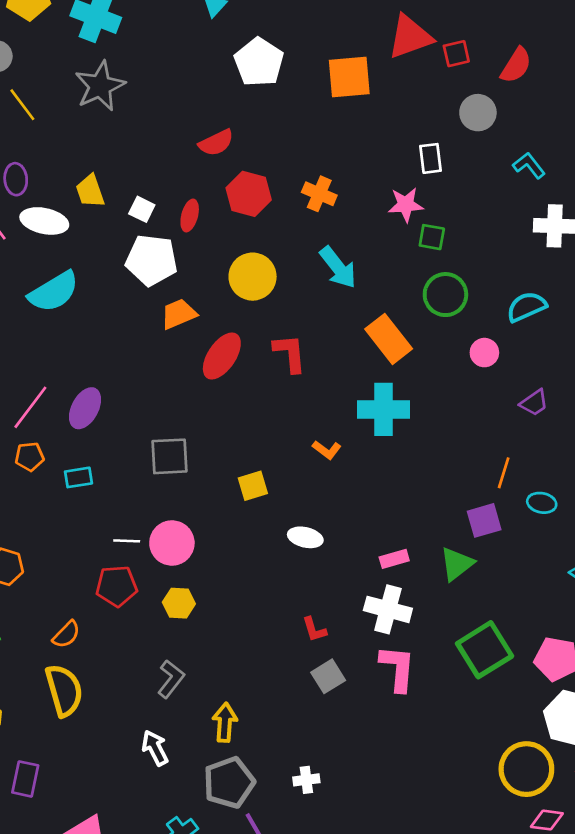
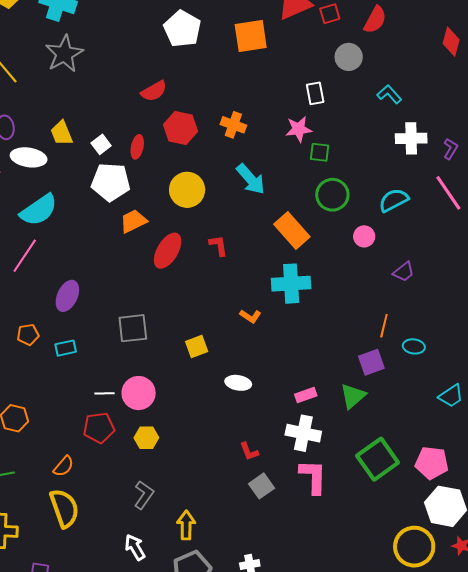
white square: (142, 209) -> (101, 144), turned 30
red L-shape: (290, 353) -> (218, 246), size x0.7
pink line: (30, 407) -> (25, 256), moved

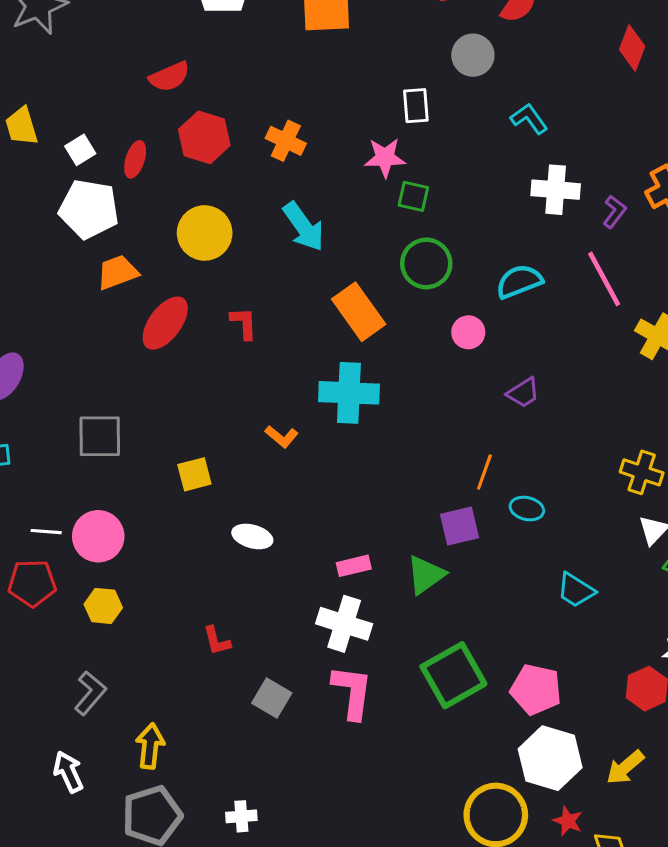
cyan trapezoid: (451, 396) -> (576, 590), turned 60
red L-shape: (249, 451) -> (217, 641), moved
gray square: (262, 486) -> (272, 698), turned -30

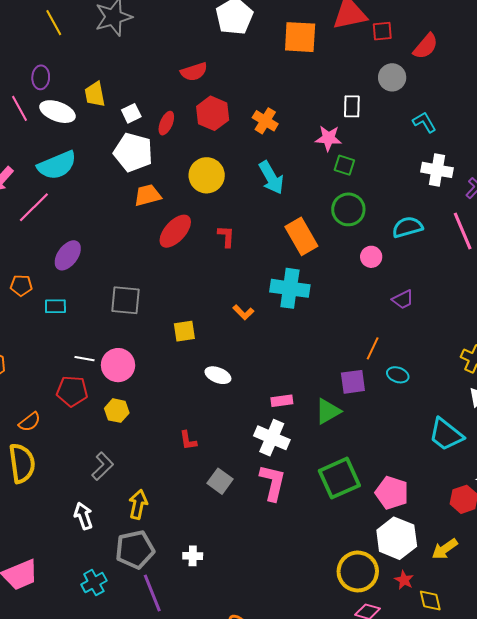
cyan trapezoid: (576, 590) -> (446, 434), moved, size x1.4

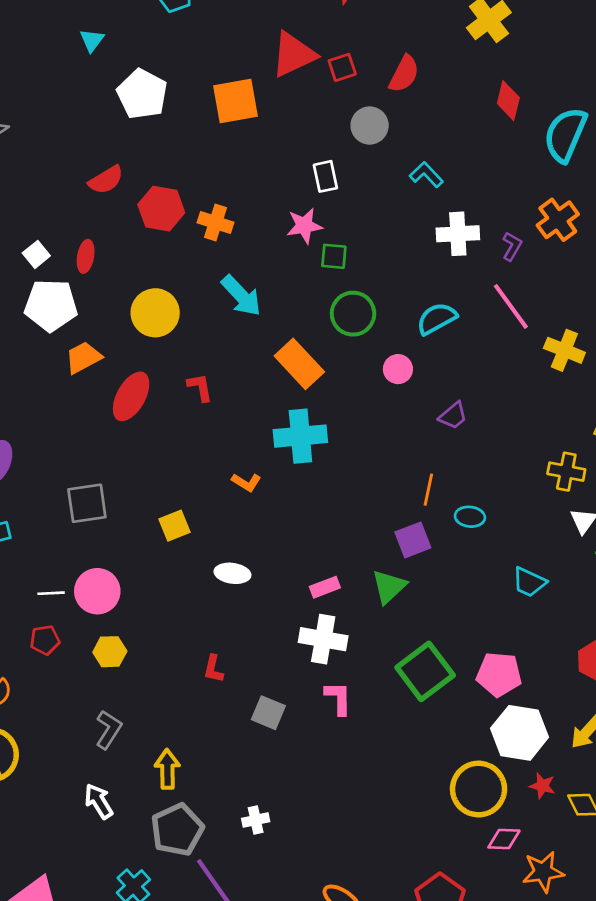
red hexagon: (213, 113) -> (161, 209), moved
red pentagon: (72, 391) -> (45, 640), size x0.7
cyan trapezoid: (446, 434) -> (529, 582), moved, size x0.7
red L-shape: (188, 440) -> (213, 669), turned 35
pink L-shape: (273, 483) -> (338, 698), size x0.7

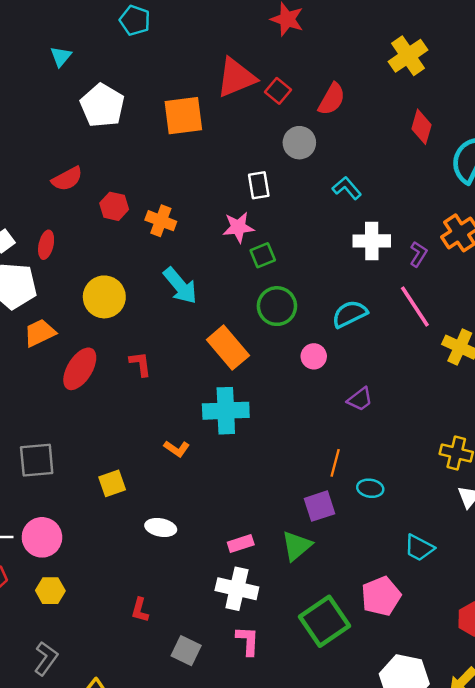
red square: (342, 67) -> (278, 91), turned -35
red hexagon: (161, 209) -> (114, 206), size x0.7
green square: (334, 256) -> (263, 255), turned -30
pink pentagon: (499, 674) -> (381, 596), moved, turned -30

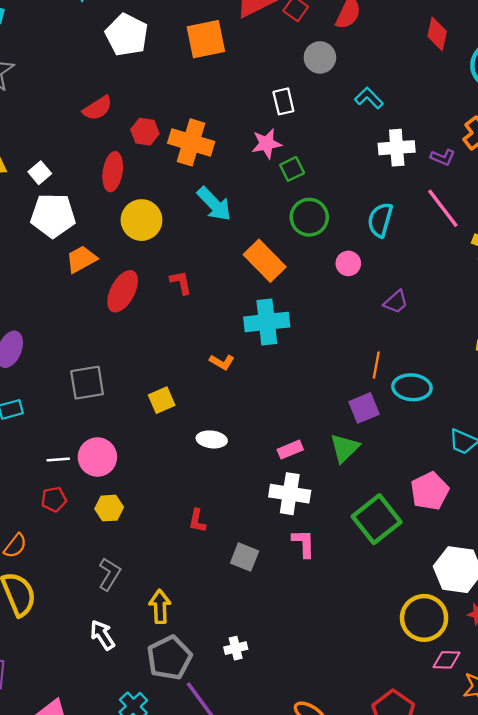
orange cross: (161, 221) -> (191, 142), size x1.5
red ellipse: (46, 245) -> (113, 172), moved, size x1.4
purple L-shape: (418, 254) -> (443, 157), turned 85
cyan semicircle: (350, 314) -> (380, 220), turned -44
cyan ellipse: (370, 488) -> (412, 387), size x1.5

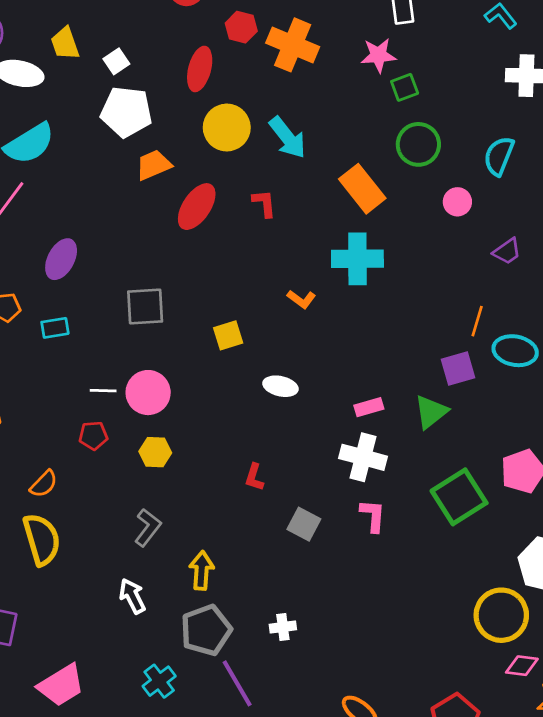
cyan arrow: (214, 204) -> (287, 138), moved

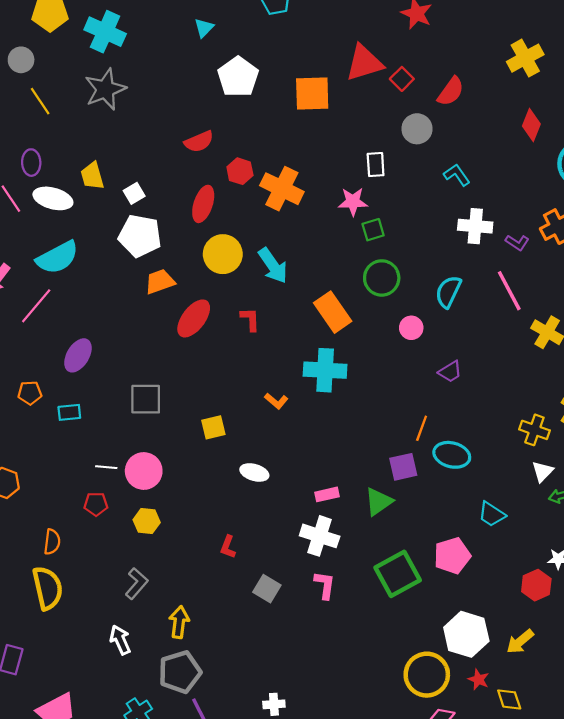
orange semicircle: (44, 484) -> (52, 542), turned -40
white cross: (283, 627) -> (274, 704), moved

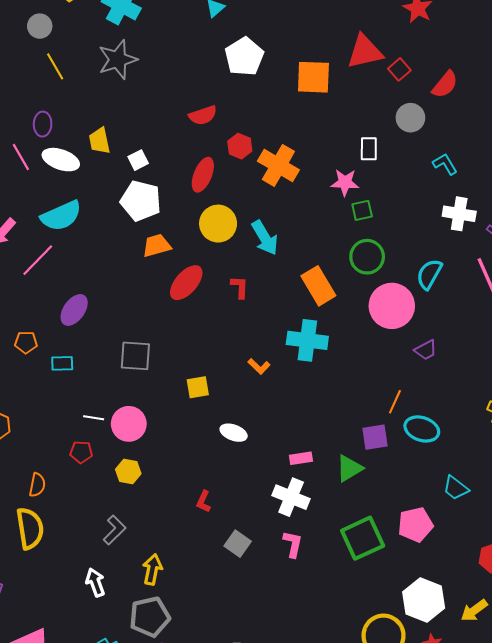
pink circle: (411, 328) -> (392, 306), size x2.0

